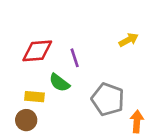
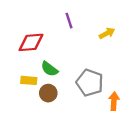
purple line: (75, 58) -> (69, 21), moved
brown circle: (26, 120) -> (48, 93), moved

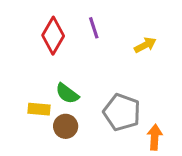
red diamond: (31, 42) -> (53, 36), moved, turned -55

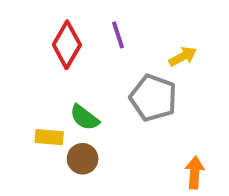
gray pentagon: (122, 112) -> (153, 98), moved

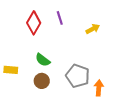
gray pentagon: (153, 98) -> (78, 76), moved
yellow rectangle: (49, 137) -> (11, 70), moved

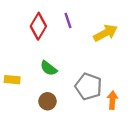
yellow arrow: (93, 29) -> (106, 33), size x1.5
brown circle: (42, 81) -> (47, 101), moved

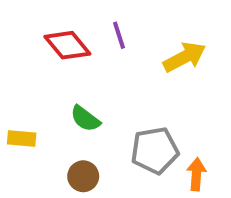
red diamond: (38, 26) -> (67, 45), turned -70
gray pentagon: (88, 86) -> (155, 150), turned -30

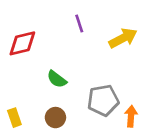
red diamond: (67, 45) -> (22, 43), moved, turned -64
yellow rectangle: (22, 139) -> (14, 118), moved, turned 66

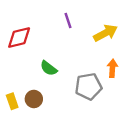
orange arrow: (131, 116) -> (112, 68), moved
brown circle: (55, 118) -> (34, 99), moved

